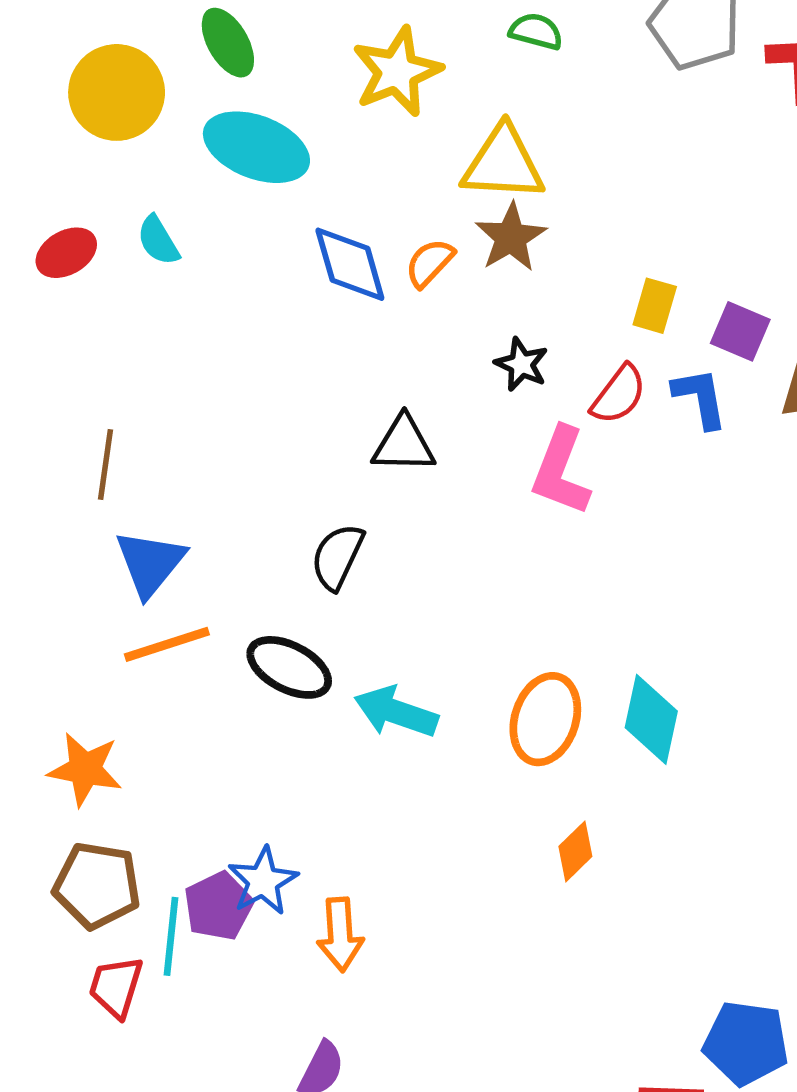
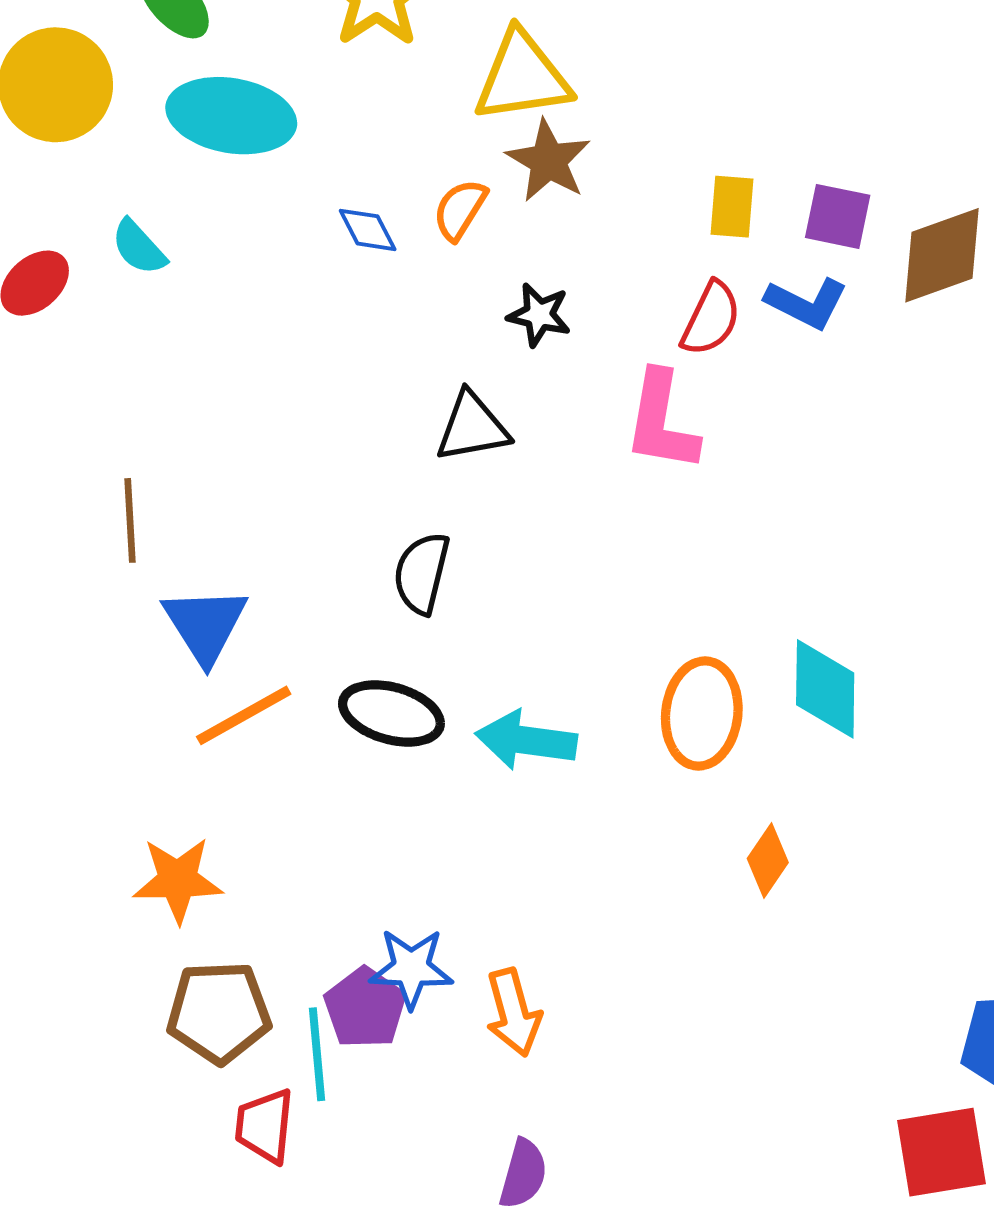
blue diamond: (350, 264) -> (368, 230), size x0.6
black star: (521, 364) -> (539, 315), moved
blue L-shape: (700, 398) -> (806, 303), turned 138
blue star: (263, 881) -> (411, 968), turned -30

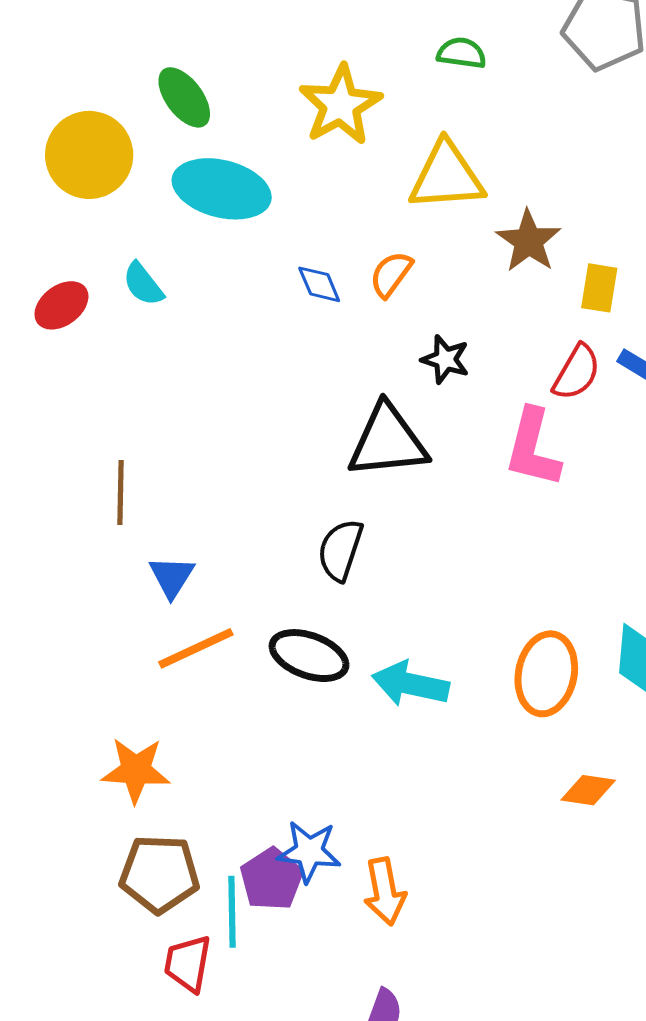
brown star: (548, 161) -> (529, 241), moved
black triangle: (472, 427) -> (388, 441), size x1.4
blue triangle: (205, 625) -> (172, 577), size x0.7
orange diamond: (768, 861) -> (588, 790), turned 60

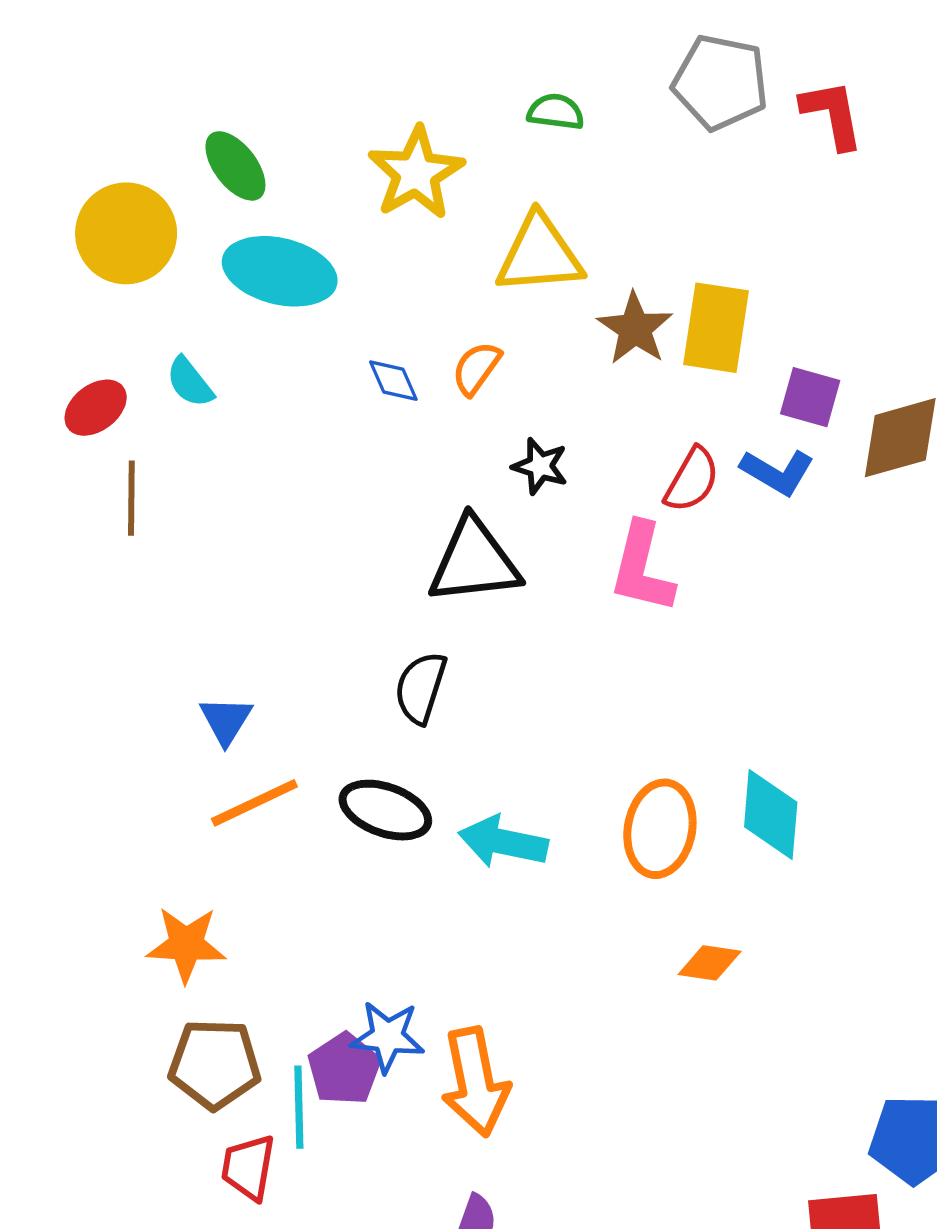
yellow rectangle: (599, 288) -> (716, 328), moved, size x1.6
brown line: (120, 492) -> (131, 498), moved
orange arrow: (385, 891) -> (475, 1082), size x1.4

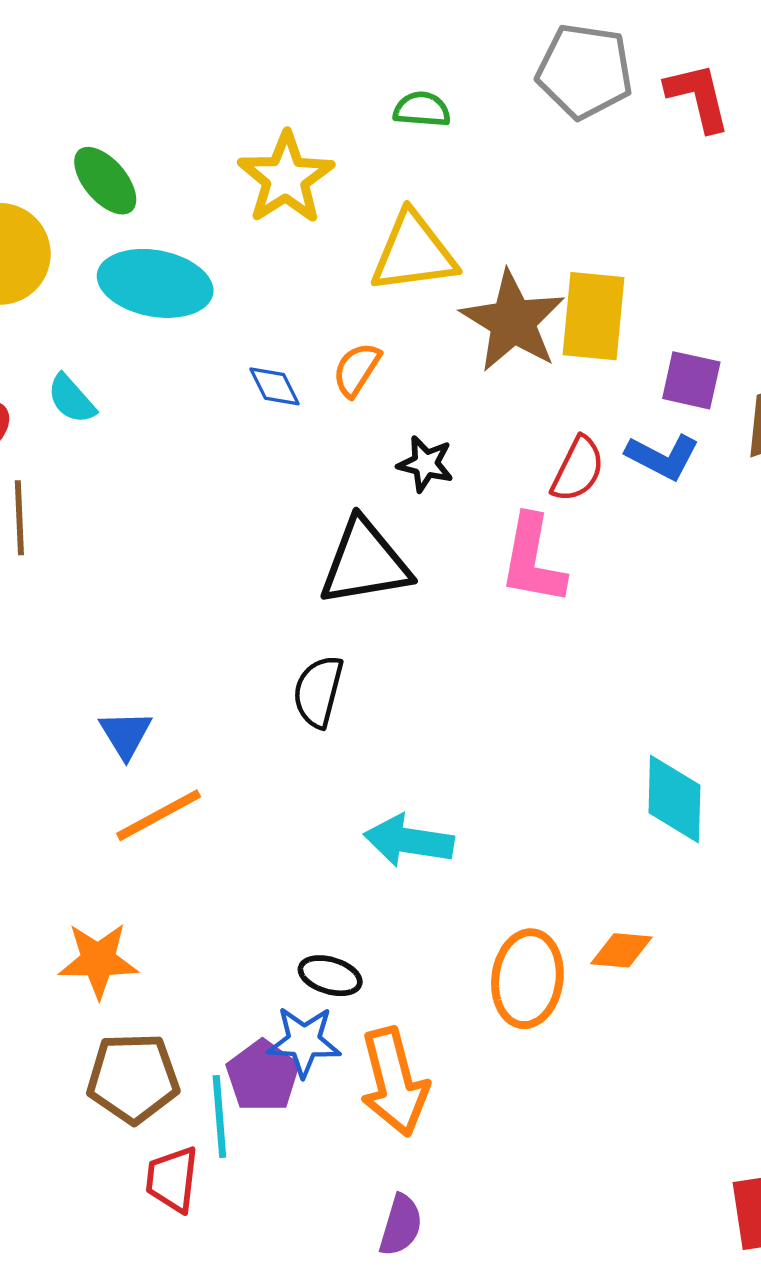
brown star: (635, 329) -> (513, 321), size x1.4
black ellipse: (385, 810) -> (330, 976), moved, size x0.7
orange ellipse: (660, 829) -> (527, 979), moved

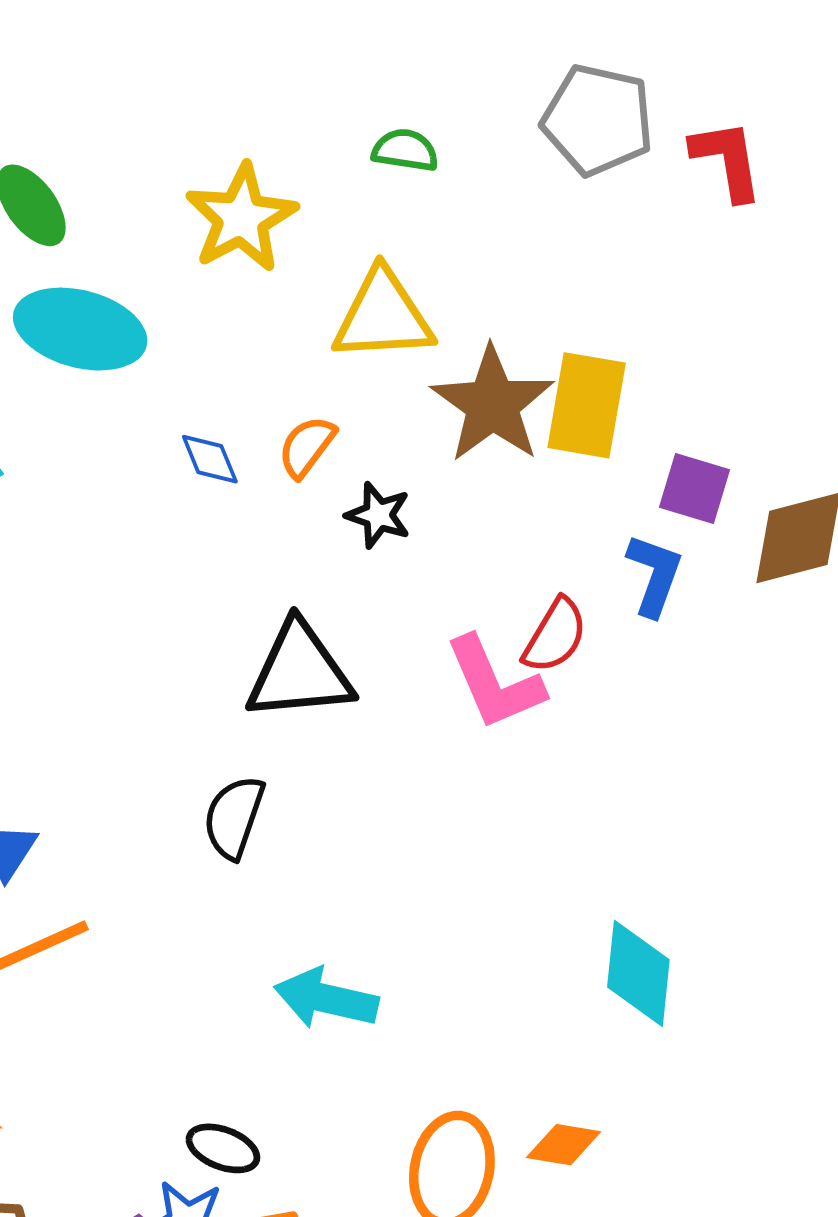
blue L-shape: (663, 457) -> (654, 575), turned -102
black star: (425, 464) -> (378, 515), moved
red semicircle: (578, 469) -> (555, 636), moved
pink L-shape: (533, 560) -> (495, 683), turned -38

